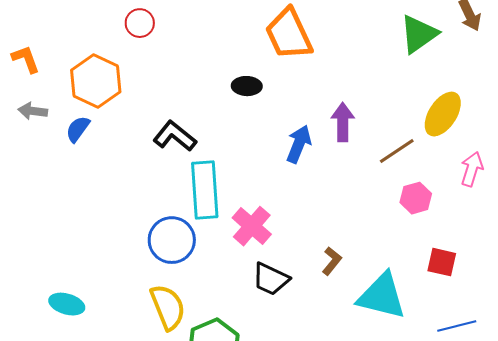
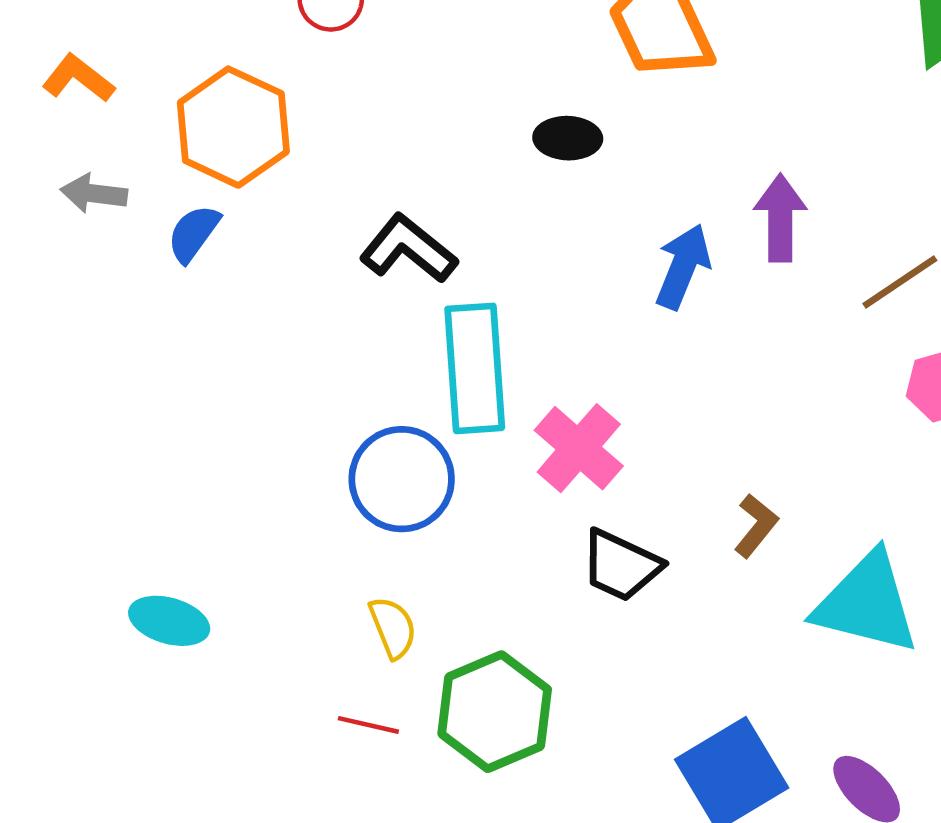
orange L-shape: (26, 59) -> (78, 78), turned -32
yellow semicircle: (168, 307) -> (393, 627), size x0.6

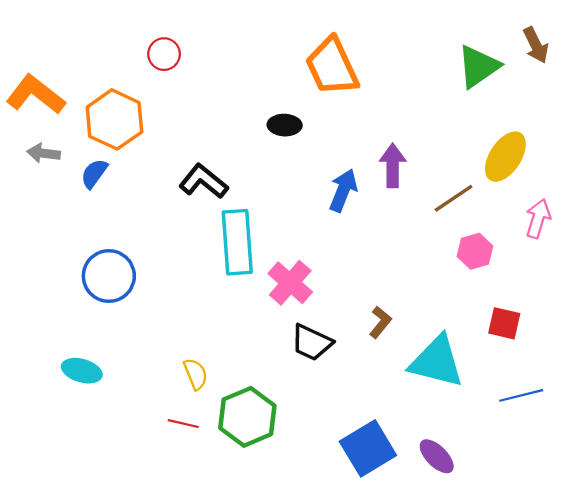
orange L-shape: (78, 78) -> (36, 95), size x1.6
blue circle: (402, 479) -> (109, 276), moved

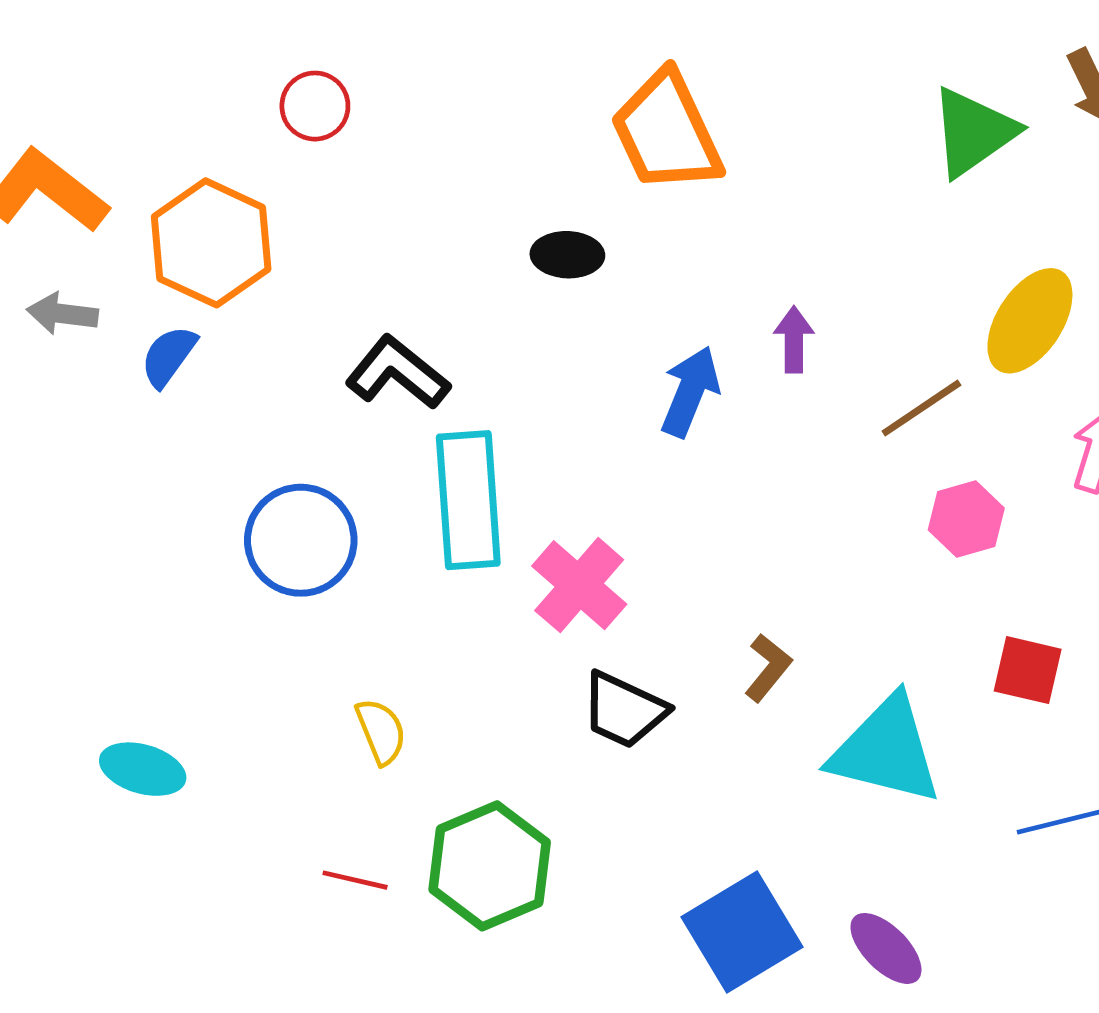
purple arrow: (393, 166) -> (794, 340), size x0.7
blue circle: (109, 276) -> (301, 540), moved
yellow semicircle: (196, 374) -> (381, 731), moved

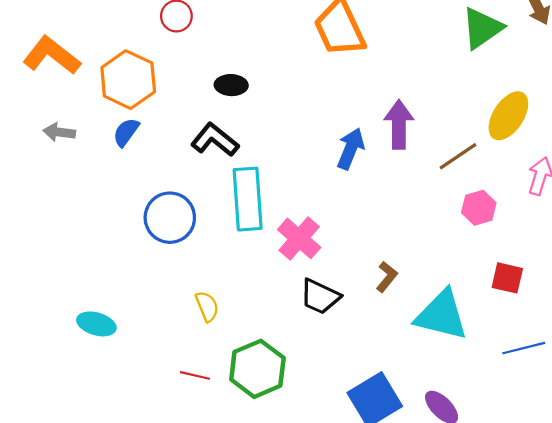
black ellipse: (567, 255) -> (231, 85), moved
gray arrow: (62, 314) -> (59, 132), moved
purple arrow: (794, 340) -> (399, 125), size x1.6
blue semicircle: (169, 356) -> (126, 132), moved

